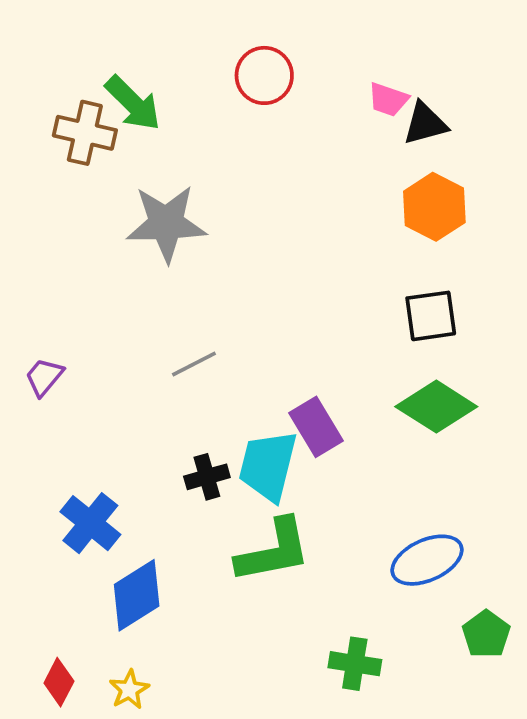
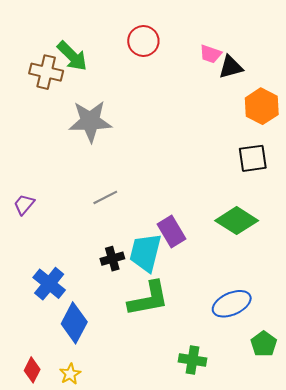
orange hexagon: (434, 207) -> (262, 106), moved
black square: (431, 316) -> (253, 158), moved
blue diamond: (137, 595) -> (74, 323), turned -30

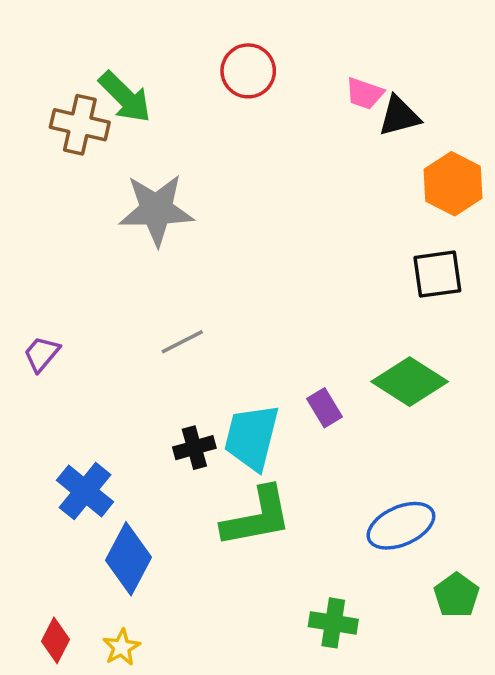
purple rectangle: (171, 232) -> (325, 408), moved, size x0.7

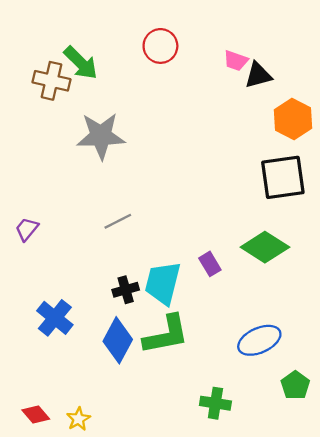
black square: (437, 274) -> (283, 177), size x1.4
blue diamond: (128, 559) -> (118, 340), moved
red diamond: (56, 640) -> (36, 414), turned -68

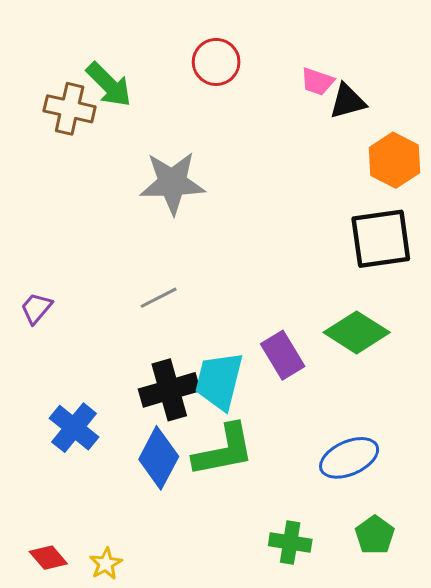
gray star: (101, 136) -> (172, 183), moved
purple rectangle: (210, 264) -> (283, 355), size x1.4
black cross: (126, 290) -> (169, 390), size x1.6
green pentagon: (295, 385) -> (375, 535), moved

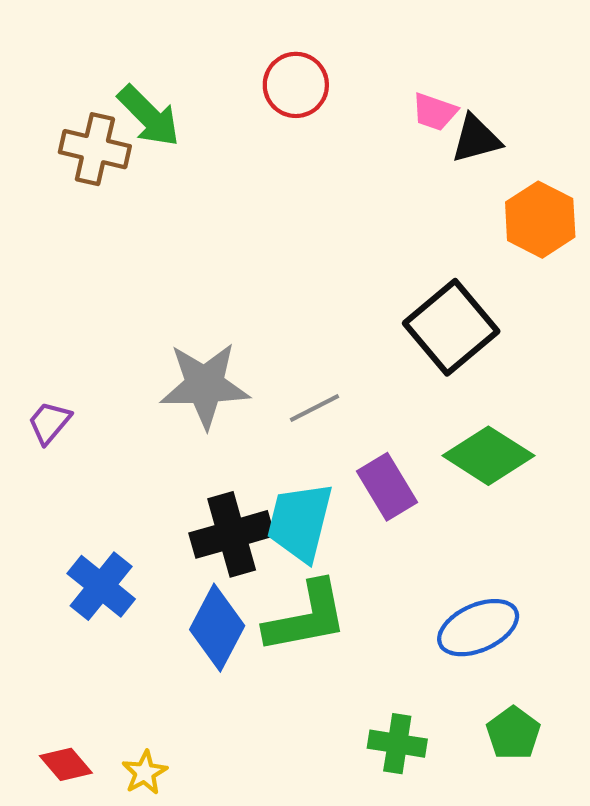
gray star: (172, 183) -> (205, 385), moved
black square: (381, 239) -> (451, 327), moved, turned -32
gray line: (159, 298) -> (314, 408), moved

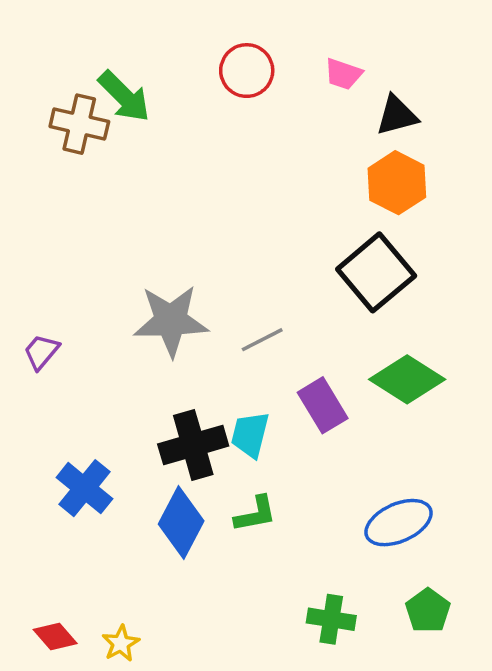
pink trapezoid: (435, 112) -> (343, 74), moved
orange hexagon: (540, 220) -> (397, 183), moved
cyan trapezoid: (300, 522) -> (250, 435), size x0.7
green L-shape: (306, 617) -> (255, 514), size x0.6

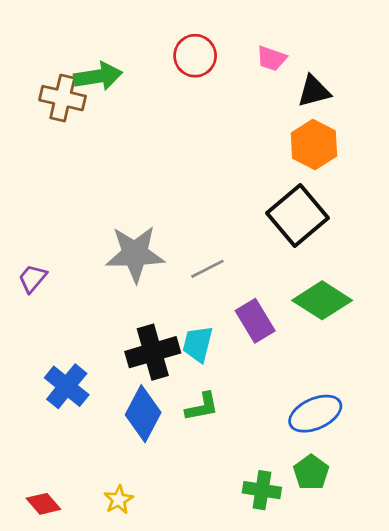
green arrow: (124, 96) -> (98, 76), turned -54
green pentagon: (428, 611) -> (311, 472), moved
yellow star: (121, 643) -> (119, 500), moved

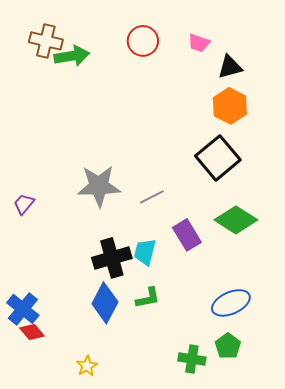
brown cross: (63, 98) -> (46, 41), moved
blue cross: (67, 386) -> (23, 309), moved
red diamond: (43, 504) -> (32, 332), moved

